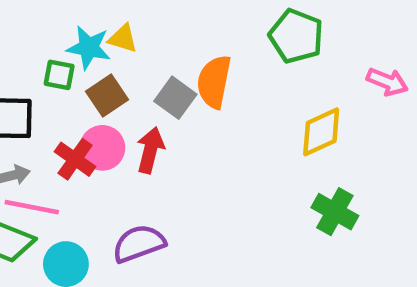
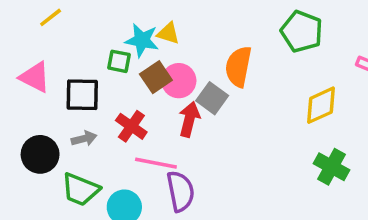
gray square: (175, 98) -> (212, 98), moved
pink circle: (102, 148) -> (179, 81), moved
pink line: (32, 207) -> (156, 163), moved
purple semicircle: (139, 244) -> (181, 191), turned 99

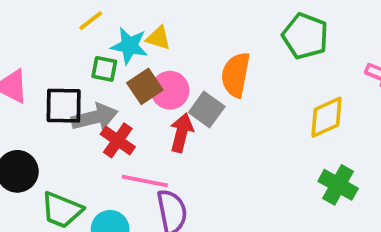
yellow line: (51, 17) -> (91, 21), moved
gray arrow: (84, 139) -> (95, 117), moved, size x1.6

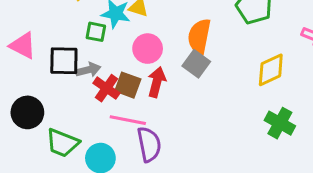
brown square: (145, 86) -> (128, 85), moved, turned -36
gray square: (207, 110) -> (196, 64), moved
gray arrow: (95, 117) -> (88, 70), size x0.7

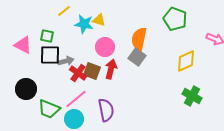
green square: (96, 32) -> (47, 36), moved
pink line: (128, 120) -> (76, 99), moved, turned -50

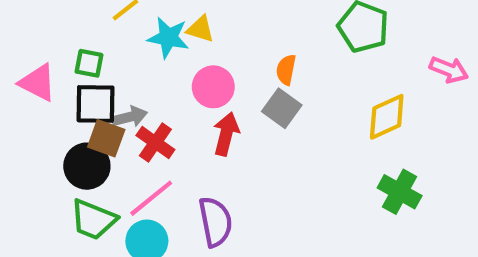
orange semicircle: (139, 39) -> (286, 70), size x0.6
brown square: (92, 71) -> (106, 138), moved
black circle: (26, 89) -> (87, 166), moved

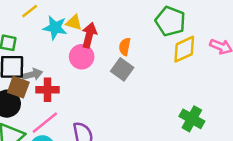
yellow diamond: (387, 117) -> (184, 49), moved
red arrow: (226, 134) -> (89, 35), moved
red cross: (155, 143) -> (47, 90), turned -35

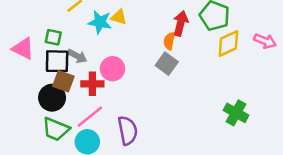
red arrow: (89, 35) -> (181, 23), moved
pink circle: (82, 57) -> (113, 69), moved
gray arrow: (32, 74) -> (77, 56), moved, turned 42

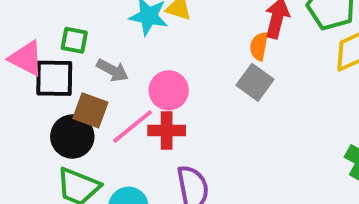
black square: (57, 61) -> (54, 78), moved
red cross: (92, 84) -> (167, 130), moved
pink line: (90, 117) -> (133, 126), moved

